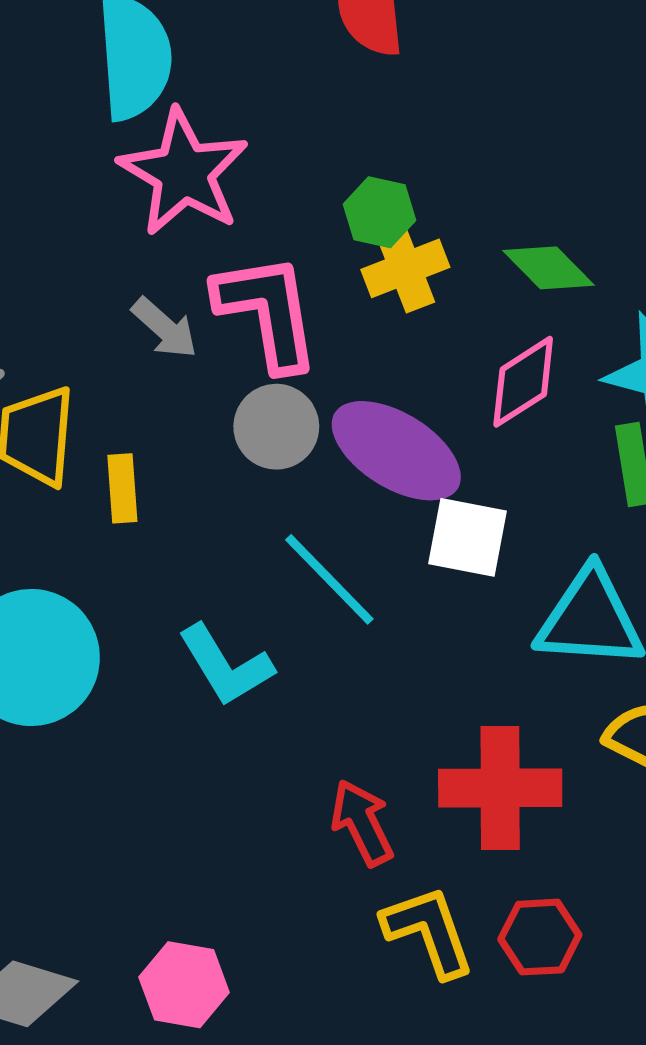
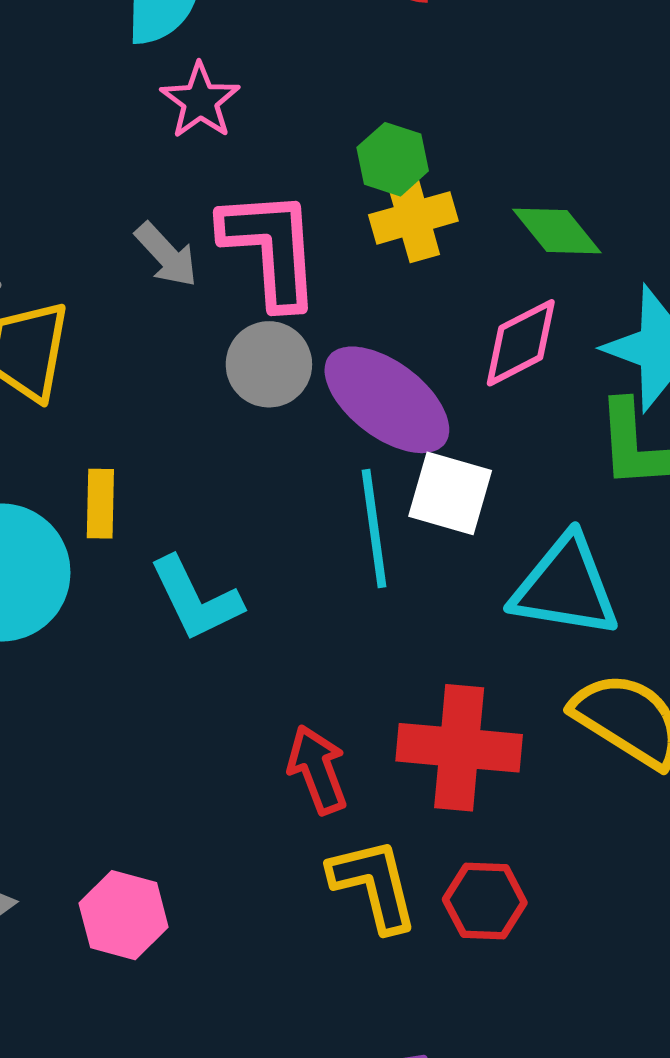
pink star: (184, 173) -> (200, 101), size x0.6
yellow rectangle: (122, 488) -> (100, 504), moved
cyan line: (329, 579) -> (374, 529), moved, turned 31

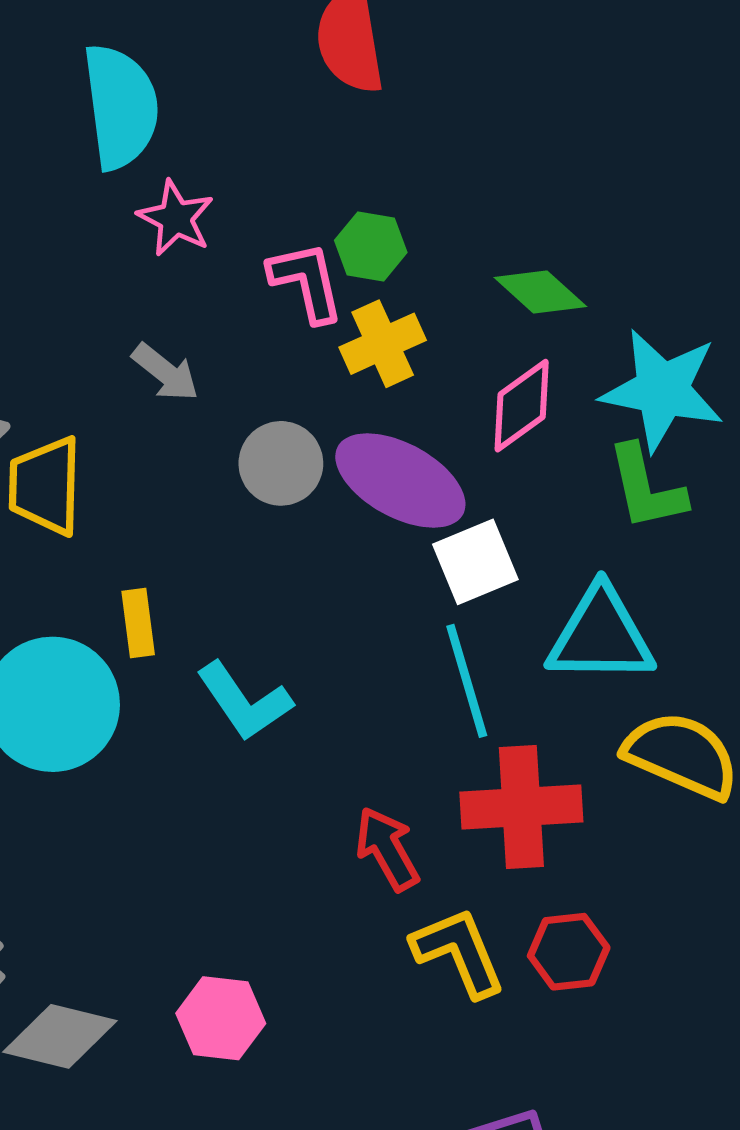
yellow cross: (413, 218) -> (383, 344), moved
pink L-shape: (271, 248) -> (306, 282), moved, size x0.7
white square: (450, 493) -> (475, 562), turned -30
cyan line: (374, 529) -> (467, 681), moved

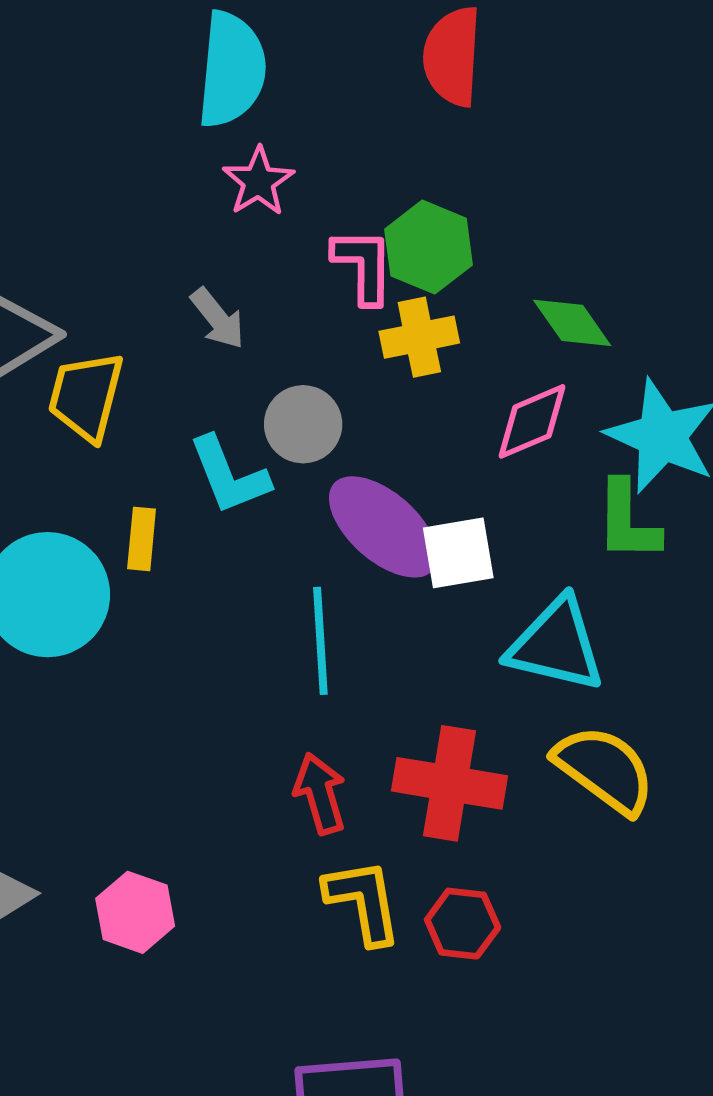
green hexagon: (371, 246) -> (429, 247), size x1.4
purple ellipse: (400, 480) -> (383, 527), moved
cyan line: (467, 681) -> (320, 641), moved
cyan L-shape: (244, 701) -> (229, 475), moved

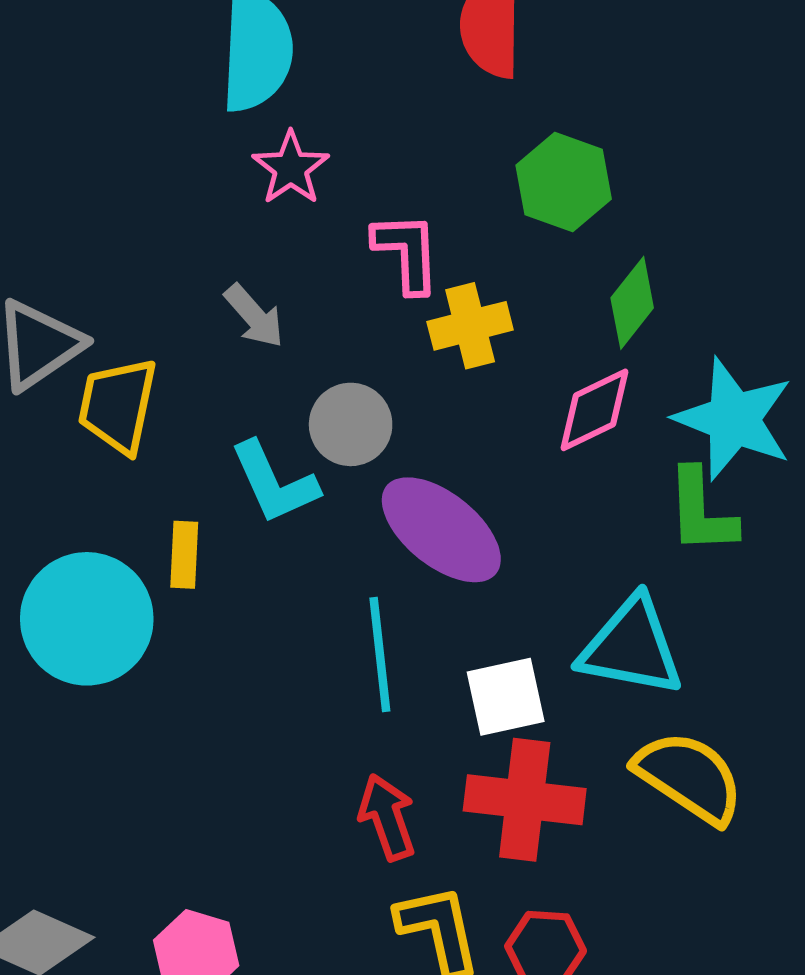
green hexagon: (429, 247) -> (564, 182), moved
green diamond: (572, 323) -> (632, 303), turned 76
white square: (458, 553) -> (506, 697), moved

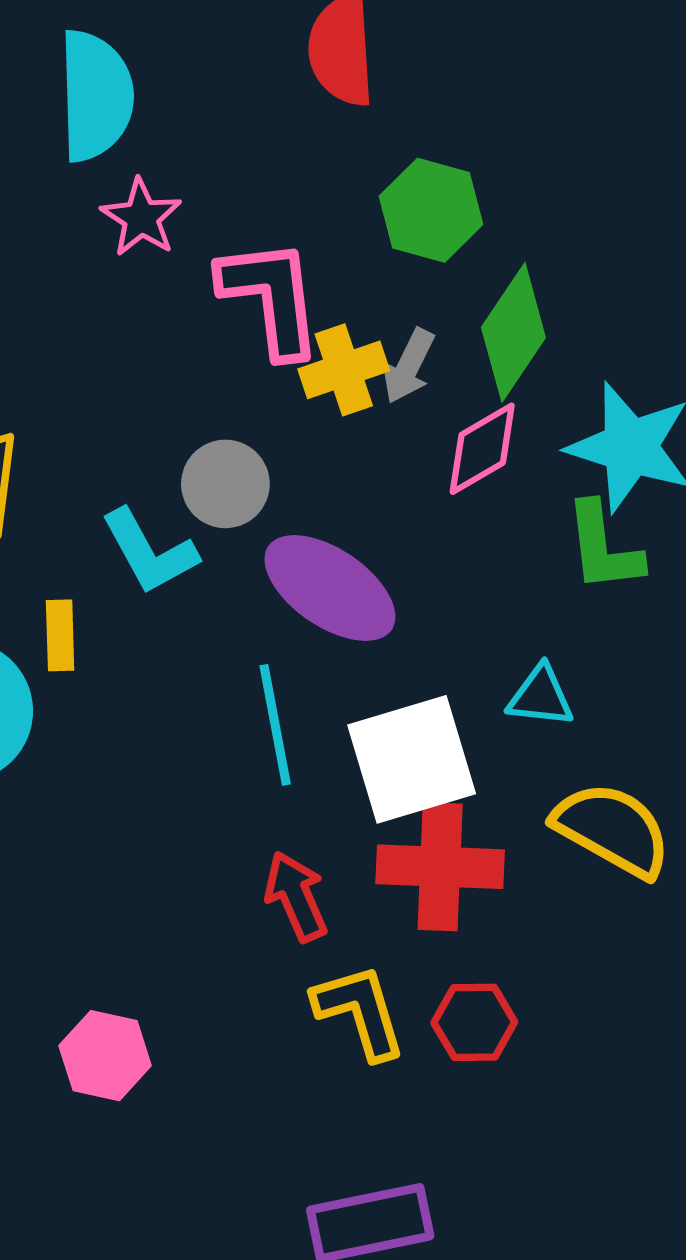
pink L-shape: (407, 252) -> (271, 297), size x1.4
green diamond: (632, 303) -> (513, 332), size x1.4
gray arrow: (254, 316) -> (408, 366), moved, turned 72
cyan triangle: (631, 647) -> (541, 696), size x0.6
white square: (506, 697) -> (412, 759), size x1.5

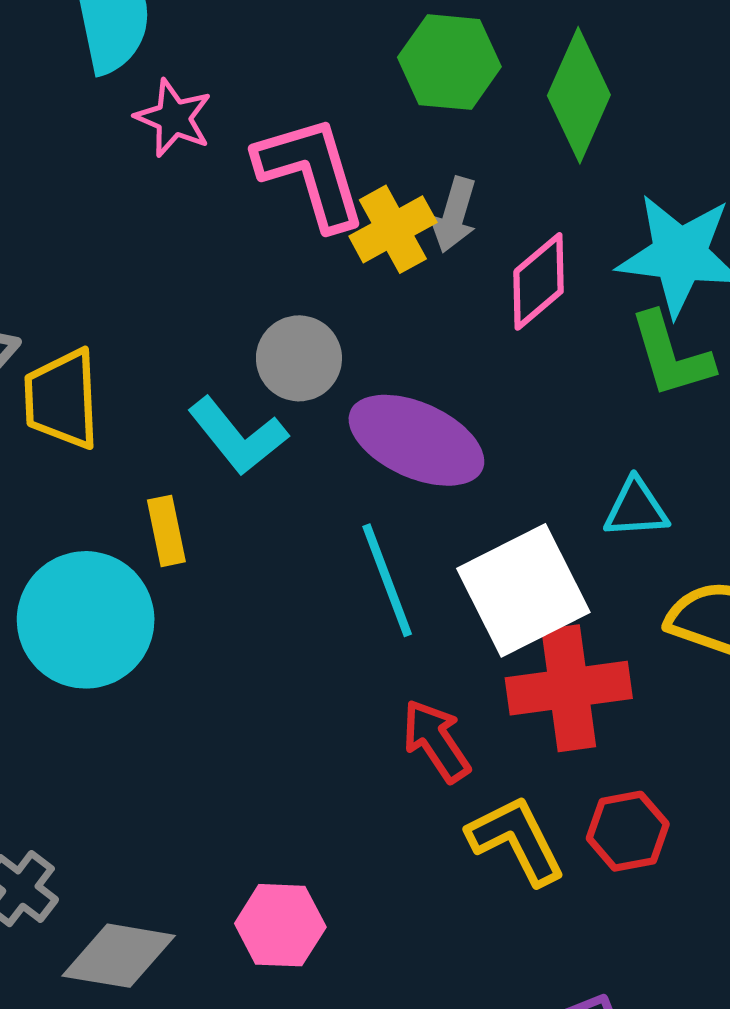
green diamond: (513, 332) -> (579, 95), moved

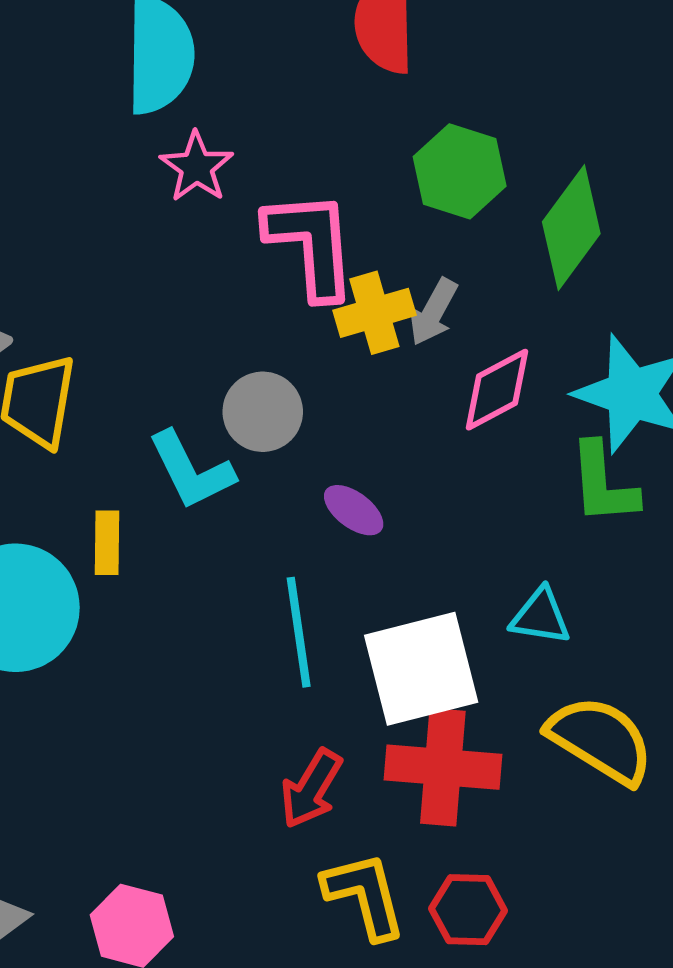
purple ellipse: (416, 440) -> (354, 510), size x0.5
red arrow: (436, 741) -> (311, 789), turned -128

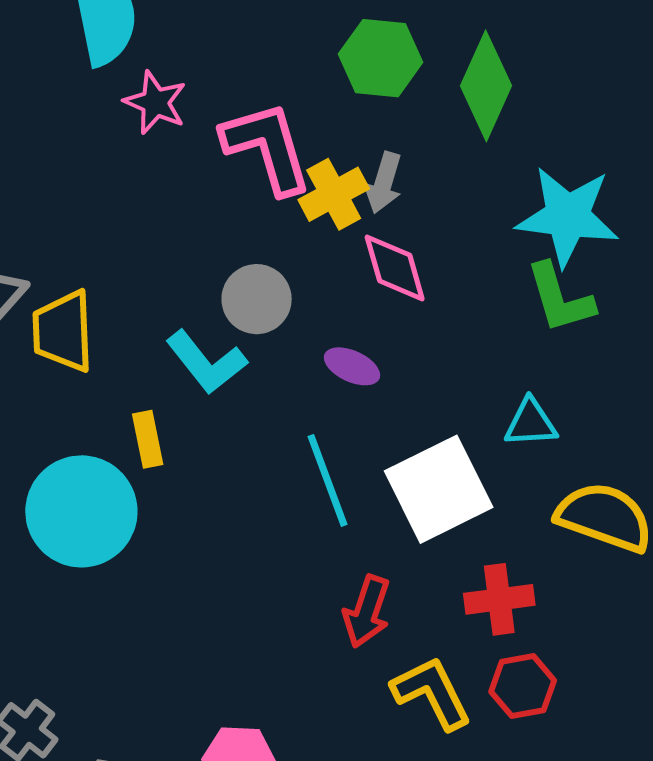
pink diamond: (497, 390) -> (395, 268), moved, turned -66
red cross: (443, 767) -> (499, 599), moved, size x0.7

